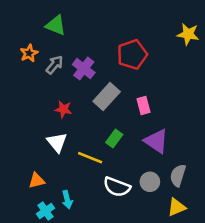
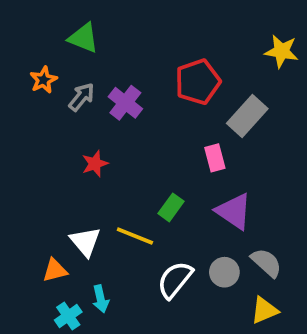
gray rectangle: (107, 97) -> (247, 116), moved
red star: (63, 109) -> (95, 164), turned -30
white triangle: (57, 142) -> (85, 242), moved
gray semicircle: (178, 175) -> (266, 263), turned 115
white semicircle: (117, 187) -> (175, 280), turned 108

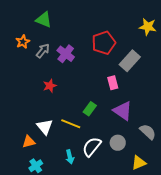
gray semicircle: (266, 263) -> (148, 132), moved
cyan arrow: (101, 299) -> (70, 157), moved

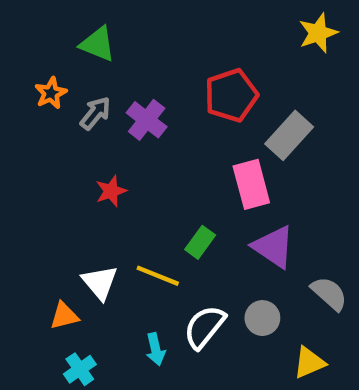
yellow star: (148, 27) -> (318, 33), moved, turned -30
pink rectangle: (113, 83) -> (251, 184), size x1.5

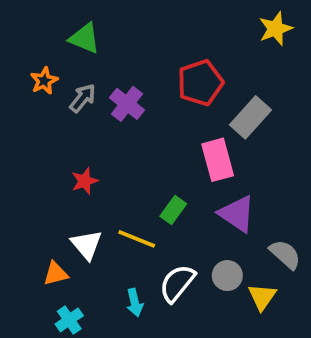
red star: (111, 191) -> (85, 181), moved
yellow triangle: (309, 363) -> (262, 297), moved, turned -32

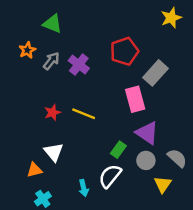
green rectangle: (173, 210) -> (118, 150), moved
yellow line: (137, 239) -> (84, 114), moved
gray circle: (227, 276) -> (146, 160), moved

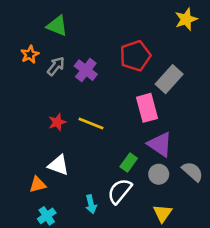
white triangle: (54, 152) -> (58, 165), turned -30
yellow triangle: (163, 184) -> (163, 213), moved

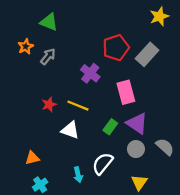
purple cross: (86, 70) -> (90, 73), moved
gray rectangle: (169, 79) -> (147, 54), moved
green rectangle: (129, 162) -> (110, 127), moved
white triangle: (58, 165) -> (70, 130), moved

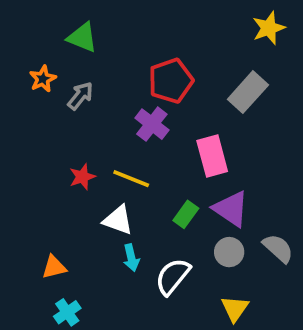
red pentagon: (116, 48) -> (171, 81), moved
cyan arrow: (78, 175) -> (131, 258), moved

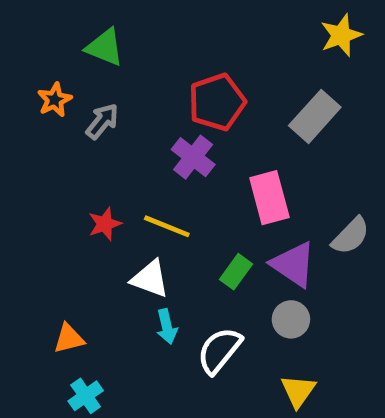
gray semicircle: (278, 248) -> (351, 236), moved, turned 92

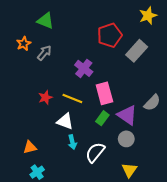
red pentagon: (217, 102) -> (110, 35), moved
pink rectangle: (269, 198) -> (104, 93), moved

